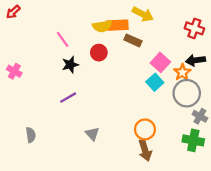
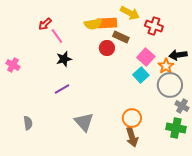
red arrow: (13, 12) -> (45, 24), moved
red cross: (194, 28) -> (154, 26), moved
red circle: (99, 53) -> (107, 48), moved
gray triangle: (92, 134) -> (84, 122), size x1.5

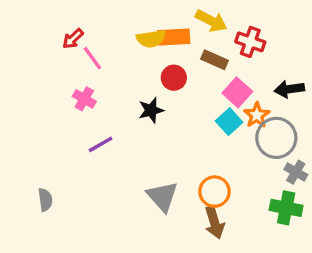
brown rectangle: (121, 37) -> (214, 60), moved
black star: (64, 59) -> (151, 110), moved
pink cross: (13, 65) -> (84, 99), moved
orange star: (166, 66) -> (257, 115), moved
gray triangle: (84, 122) -> (162, 196), moved

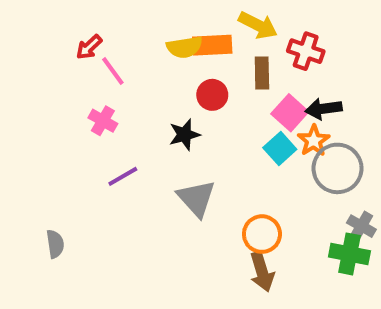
brown rectangle: (214, 60) -> (262, 73), turned 65
black arrow: (289, 89) -> (324, 109), moved
gray cross: (296, 172) -> (361, 226), moved
gray triangle: (162, 196) -> (196, 198), moved

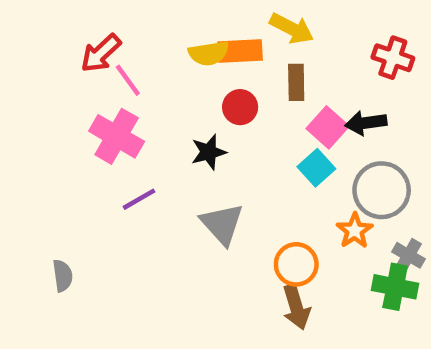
red arrow: (89, 47) -> (101, 53), size x1.4
red cross: (306, 51) -> (393, 58), moved
pink cross: (103, 121) -> (117, 136), size x1.6
orange star: (314, 141) -> (355, 231), moved

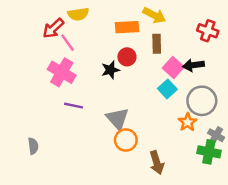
yellow semicircle: (209, 53) -> (78, 14), moved
black star: (209, 152) -> (110, 70), moved
purple line: (139, 199) -> (74, 106), turned 42
orange circle: (296, 264) -> (126, 140), moved

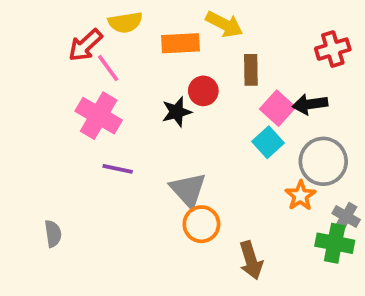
yellow arrow: (154, 15) -> (224, 24), moved
orange rectangle: (127, 27) -> (180, 43), moved
red cross: (208, 31) -> (333, 49), turned -36

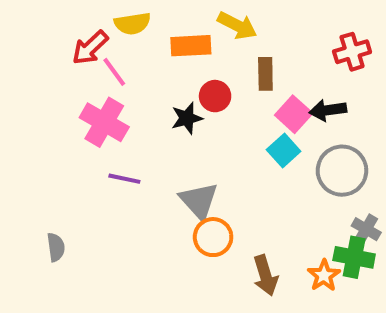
orange star: (300, 196) -> (324, 275), moved

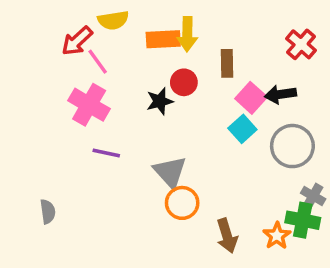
yellow arrow: (237, 26) -> (187, 34), moved, turned 64
red cross: (352, 52) -> (301, 44), turned -32

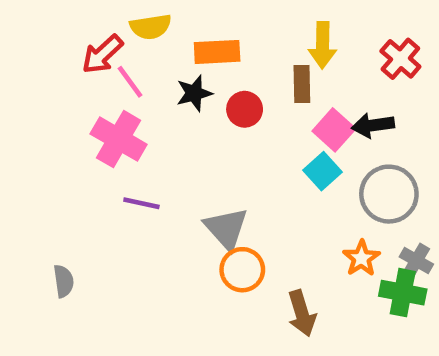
yellow arrow: (187, 34) -> (322, 45), moved
black star: (160, 101) -> (194, 93), moved
orange star: (277, 236) -> (361, 258), moved

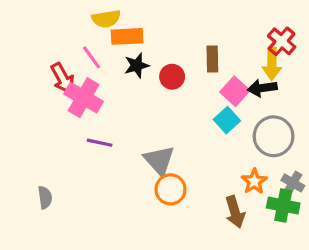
yellow arrow: (322, 45) -> (272, 64), moved
orange rectangle: (217, 52) -> (127, 36), moved
red arrow: (102, 54) -> (63, 78), moved, turned -76
brown arrow: (302, 313) -> (235, 212), moved

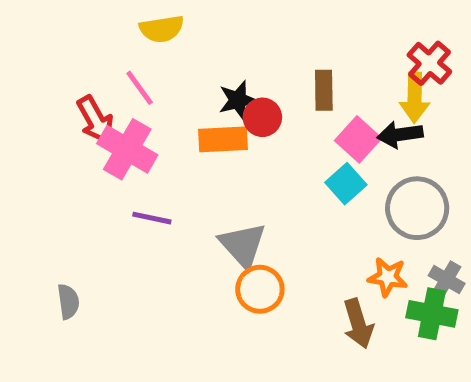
orange rectangle: (127, 36) -> (223, 139), moved
black star: (137, 65) -> (238, 100), moved
orange star: (254, 181) -> (388, 277), turned -30

